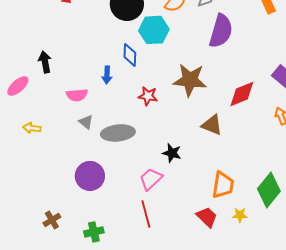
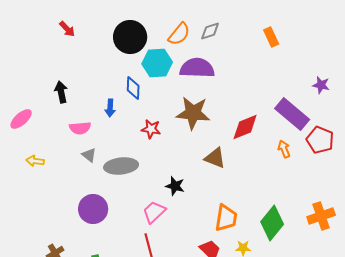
purple semicircle: (221, 31) -> (197, 68), moved, turned -104
black arrow: (45, 62) -> (61, 92), moved

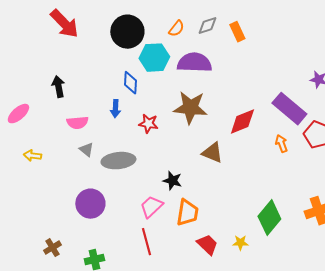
red arrow: (67, 29) -> (64, 24), size x1.8
orange semicircle: (179, 34) -> (176, 29), size x0.7
orange rectangle: (271, 37) -> (237, 32), moved
blue arrow: (110, 108) -> (115, 109), moved
orange trapezoid: (226, 218) -> (187, 213), moved

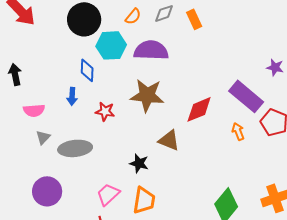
gray triangle: (86, 150) -> (43, 137), turned 35
black star: (172, 181) -> (139, 163), moved

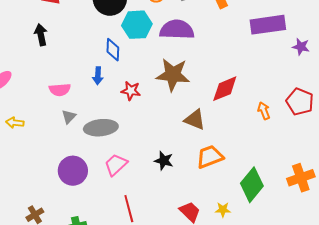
black arrow: (15, 74) -> (41, 35), moved
purple rectangle: (246, 96) -> (268, 25), moved, turned -48
black star: (139, 163) -> (164, 161), moved
pink trapezoid: (108, 194) -> (116, 165), moved
orange trapezoid: (144, 200) -> (210, 157), moved, turned -120

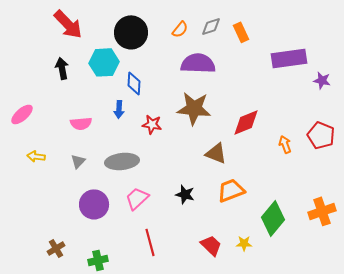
cyan hexagon: (137, 25) -> (104, 62), moved
gray triangle: (69, 117) -> (78, 161), moved

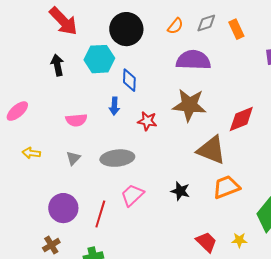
brown triangle: (216, 153) -> (211, 150), size x1.4
purple circle: (94, 204) -> (63, 208), moved
red line: (150, 242) -> (100, 214), moved, turned 32

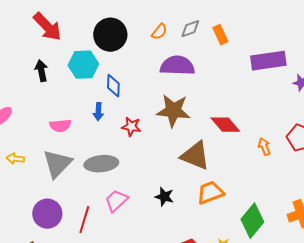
red diamond: (241, 119) -> (225, 125), turned 72
gray triangle: (73, 158) -> (57, 164), size x2.0

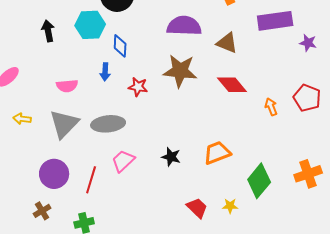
brown triangle: (195, 156) -> (227, 43), moved, size x0.7

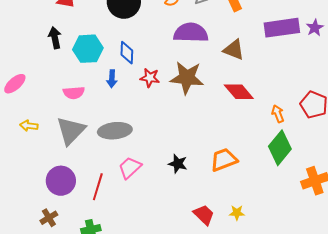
cyan hexagon: (90, 25) -> (88, 49), moved
purple star: (308, 43) -> (315, 28), moved, turned 30
red star: (138, 87) -> (150, 78), moved
green diamond: (259, 181) -> (280, 148), moved

